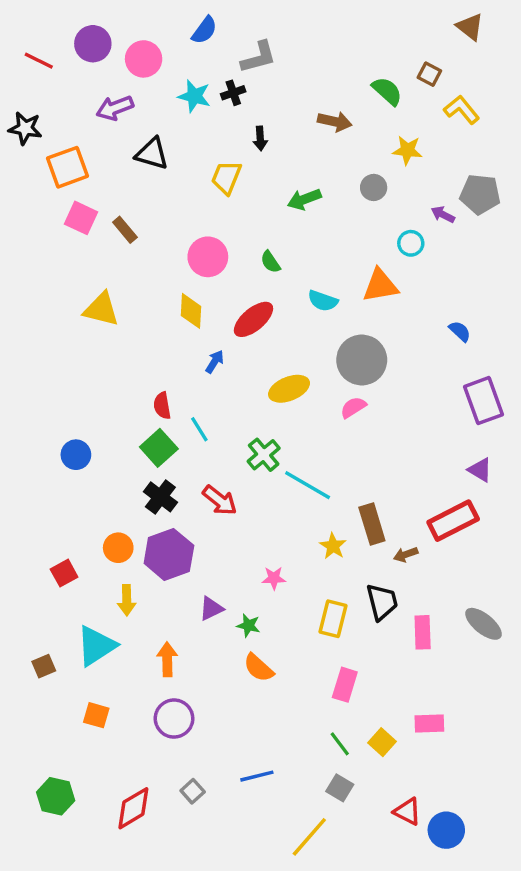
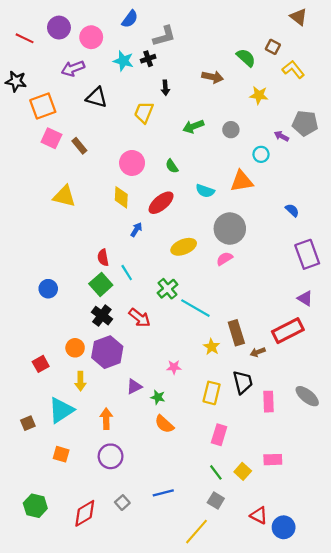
gray circle: (374, 187) -> (231, 130), moved

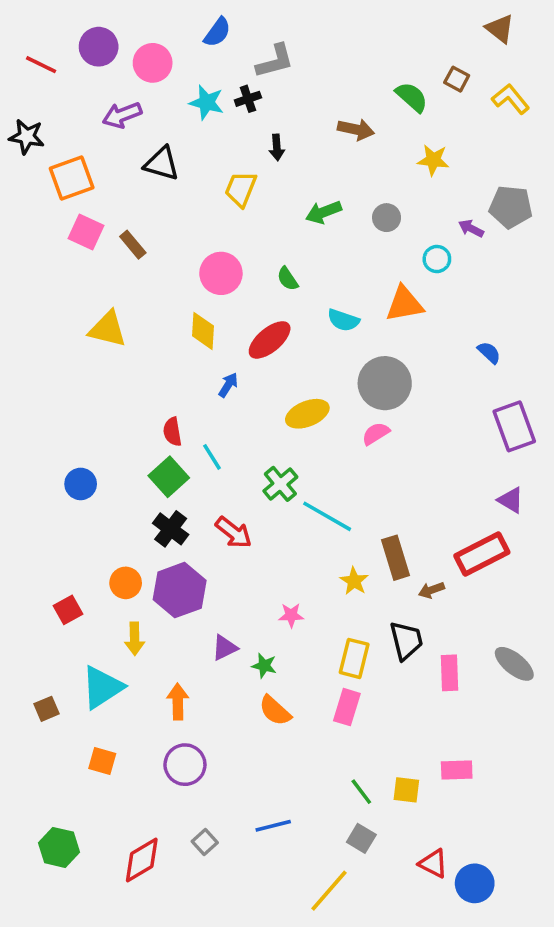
yellow L-shape: (293, 69) -> (511, 99), moved
pink rectangle: (219, 435) -> (347, 707), moved
yellow square: (243, 471) -> (406, 790), turned -35

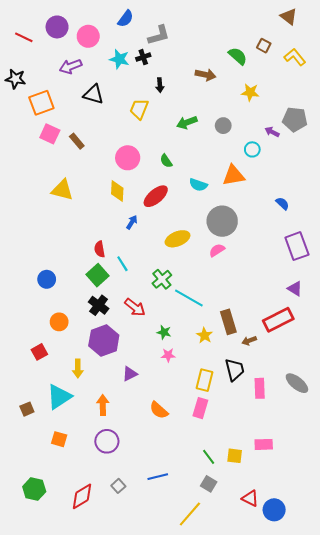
orange circle: (126, 583) -> (59, 322), moved
green star: (264, 666) -> (164, 332), moved

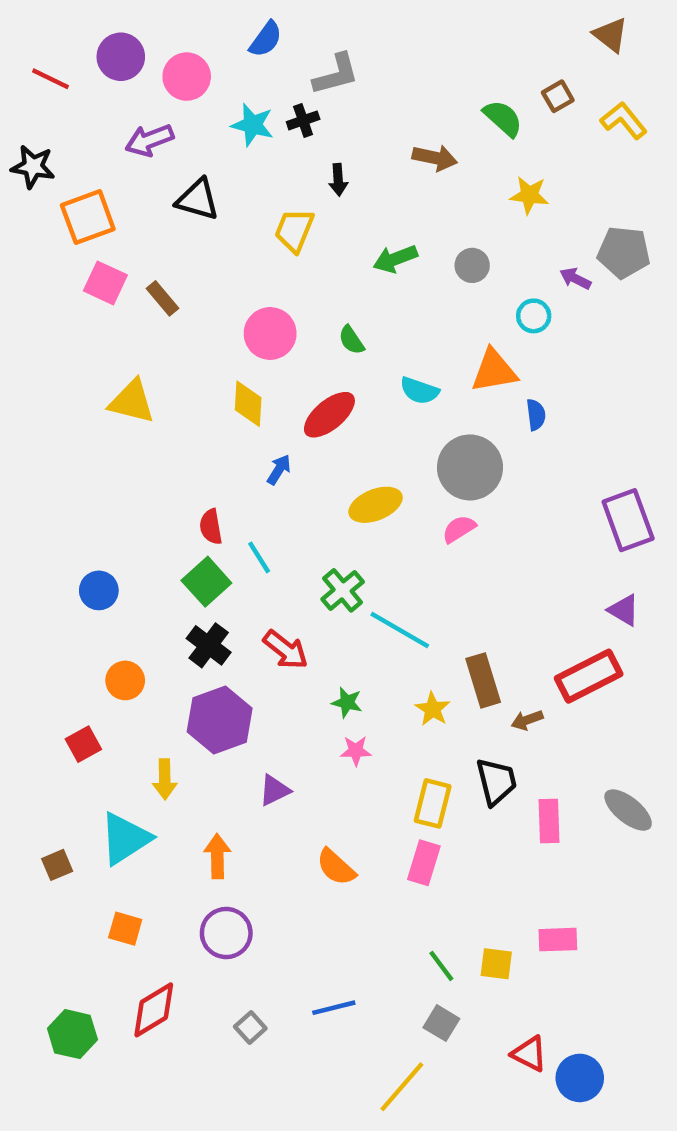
brown square: (264, 46) -> (558, 96), turned 32
blue semicircle: (282, 203) -> (536, 415), moved, turned 40
red diamond: (82, 496) -> (154, 1010), moved

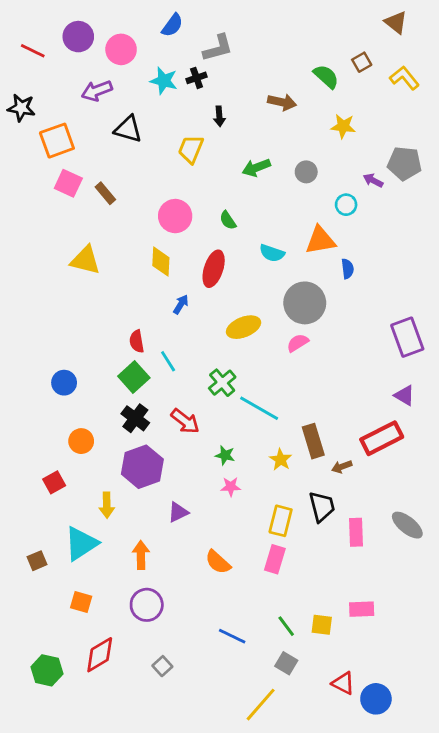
red ellipse: (329, 415) -> (214, 269), turned -32
blue line: (334, 1008) -> (232, 636), moved, turned 40

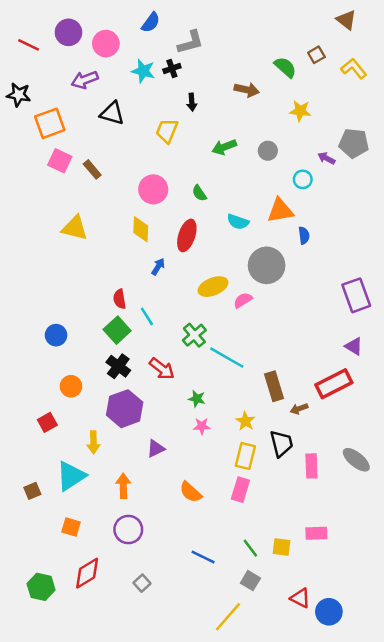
pink semicircle: (298, 343) -> (243, 300), moved
yellow star: (281, 460) -> (245, 421), moved

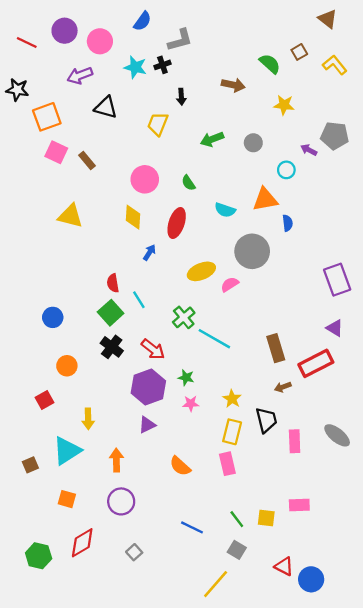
brown rectangle: (274, 386) -> (276, 348), moved
purple hexagon: (125, 409) -> (148, 387), moved
pink rectangle: (240, 490) -> (227, 464), turned -30

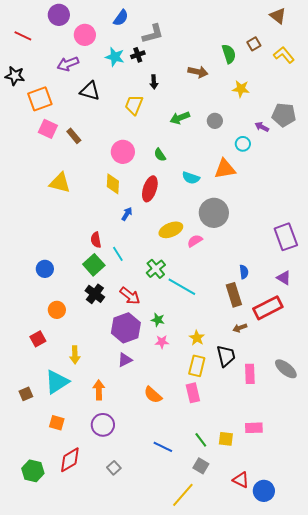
purple circle: (65, 31) -> (59, 15), moved
green semicircle: (270, 64) -> (229, 54), turned 30
blue semicircle: (288, 223) -> (244, 272), moved

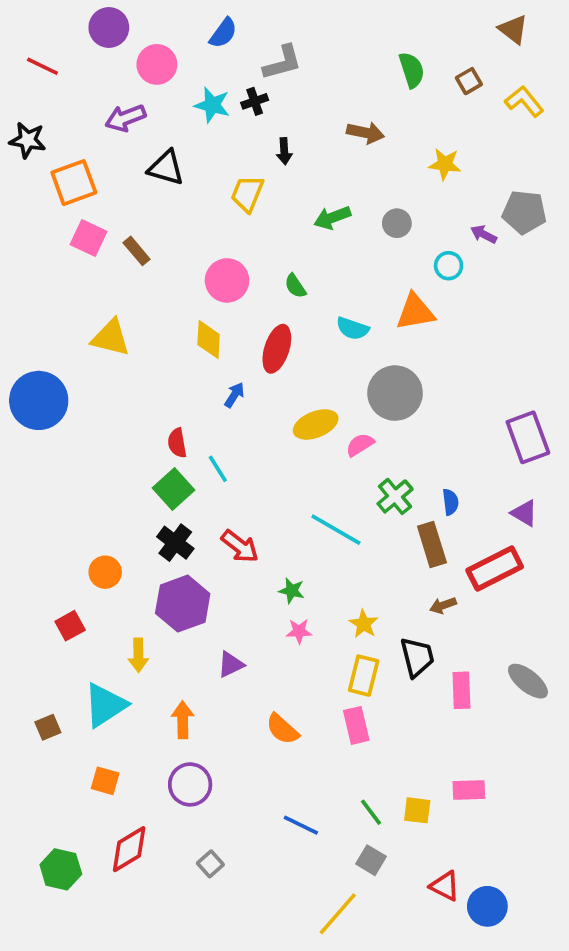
green semicircle: (229, 54) -> (412, 70), moved
blue circle: (45, 269) -> (39, 400), moved, size x1.8
green cross: (156, 269) -> (395, 496), moved
purple hexagon: (126, 328) -> (183, 604), moved

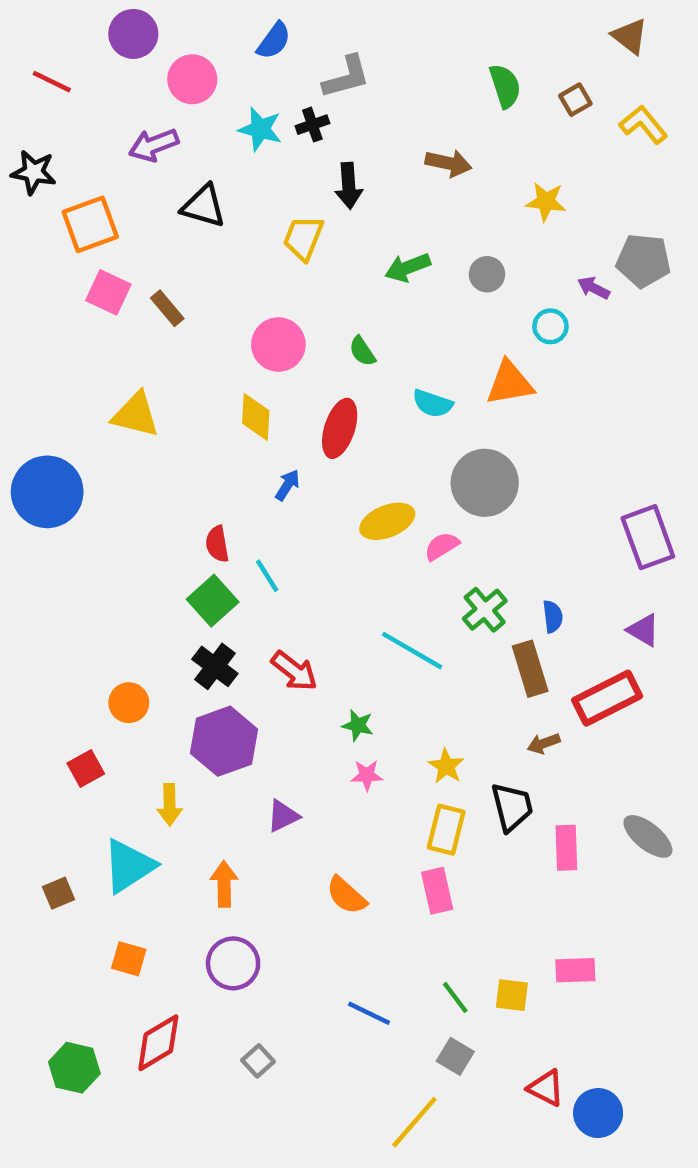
black arrow: (284, 151) -> (349, 186), size x1.4

